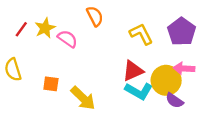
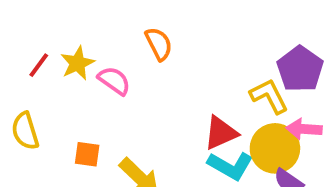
yellow L-shape: (141, 34) -> (269, 96), moved

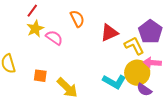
red line: (39, 65) -> (32, 11), moved
red triangle: (221, 133) -> (109, 33), moved

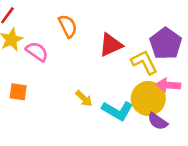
orange square: (40, 76) -> (18, 92), moved
yellow arrow: (67, 88) -> (84, 99), moved, size x0.6

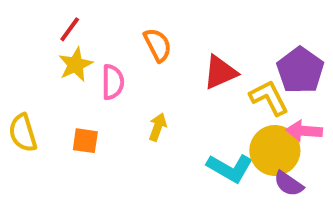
pink semicircle: (37, 52) -> (113, 82), turned 55
yellow arrow: (84, 99) -> (158, 127), moved, turned -114

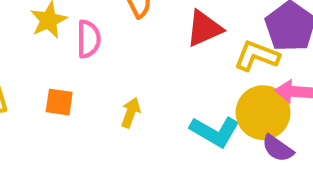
yellow L-shape: (269, 98) -> (257, 56), turned -42
yellow arrow: (158, 127) -> (131, 113), moved

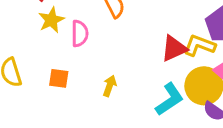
red triangle: (204, 29) -> (174, 48), moved
cyan L-shape: (215, 132) -> (169, 99), turned -64

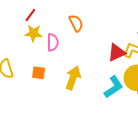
yellow star: (51, 20) -> (33, 33), turned 30
yellow arrow: (110, 86) -> (73, 78), size x1.6

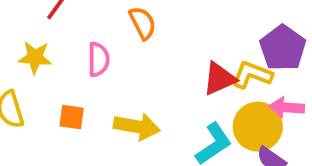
yellow star: (33, 33) -> (35, 58), moved
yellow arrow: (73, 78) -> (137, 127), turned 80

